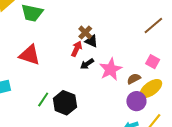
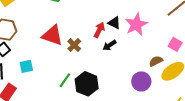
brown cross: (85, 33) -> (74, 45), moved
pink star: (111, 69) -> (136, 24), moved
purple circle: (136, 101) -> (141, 81), moved

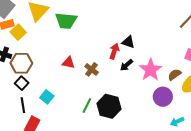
pink star: (136, 24) -> (151, 70), moved
red triangle: (52, 35) -> (68, 63), size x0.6
cyan square: (26, 66) -> (47, 97), turned -32

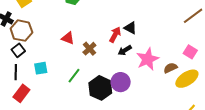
cyan square: (47, 97) -> (41, 68), turned 32
purple circle: (163, 97) -> (121, 82), moved
green line: (87, 105) -> (74, 76), moved

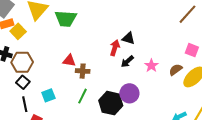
brown cross: (89, 49) -> (83, 71), moved, turned -32
pink star: (148, 59) -> (151, 66), size x0.6

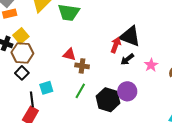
yellow square: (18, 31) -> (21, 36), moved
black triangle: (128, 38) -> (130, 36), size x1.6
black line: (25, 104) -> (32, 99), moved

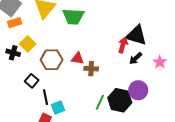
brown hexagon: (22, 53) -> (52, 60), moved
cyan square: (46, 88) -> (58, 107), moved
green line: (80, 91) -> (100, 102), moved
black line: (32, 99) -> (45, 97), moved

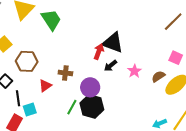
green trapezoid: (73, 17) -> (51, 20), turned -130
red triangle: (77, 58) -> (45, 86), moved, turned -48
purple circle: (138, 90) -> (90, 87), moved

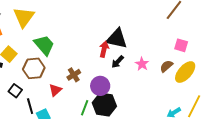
green trapezoid: (51, 20) -> (44, 45), moved
brown cross: (65, 73) -> (74, 75), turned -32

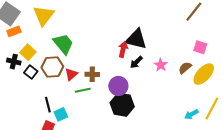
brown cross: (74, 75) -> (92, 74), turned 32
red triangle: (55, 90) -> (71, 74), moved
black square: (15, 91) -> (31, 72), moved
green line: (85, 108) -> (83, 90), moved, turned 56

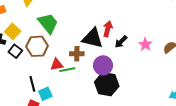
black triangle: (136, 39) -> (93, 38), moved
red triangle: (71, 74) -> (57, 65), moved, turned 32

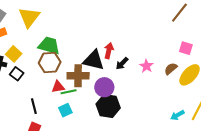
green trapezoid: (48, 23) -> (49, 45), turned -35
brown hexagon: (37, 46) -> (50, 62), moved
brown cross: (77, 54) -> (78, 76), size x1.5
cyan square: (45, 94) -> (65, 110), moved

